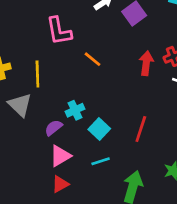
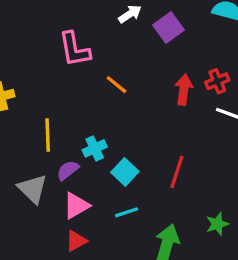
yellow line: (37, 74) -> (48, 135), moved
gray triangle: (20, 105) -> (32, 189), moved

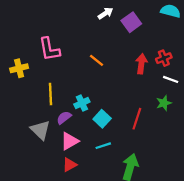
pink L-shape: (74, 49) -> (49, 49), moved
green star: (217, 224) -> (164, 103), moved

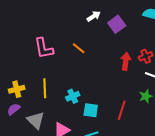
orange line: (96, 60) -> (79, 48), moved
yellow cross: (19, 68) -> (17, 89), moved
purple semicircle: (64, 118) -> (14, 109), moved
cyan square: (102, 119) -> (91, 110), turned -35

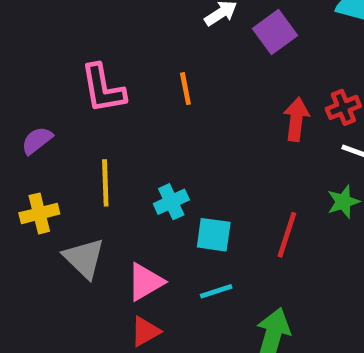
orange line: (79, 48) -> (185, 89), turned 40
yellow cross: (17, 89) -> (39, 213), moved
purple semicircle: (14, 109) -> (37, 140), moved

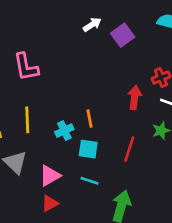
orange line: (185, 89) -> (90, 119), moved
red arrow: (296, 119) -> (135, 97), moved
cyan line: (216, 291) -> (90, 181), turned 36

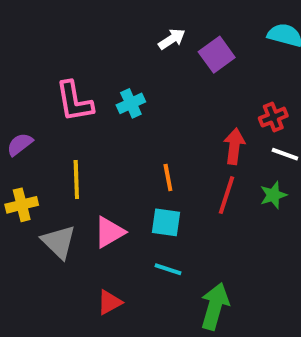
cyan cross: (64, 131) -> (131, 103), moved
red line: (129, 149) -> (226, 195), moved
pink triangle: (50, 176) -> (109, 232), moved

